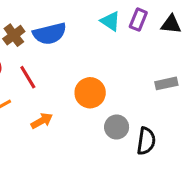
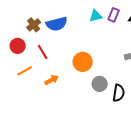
cyan triangle: (110, 21) -> (96, 16), turned -48

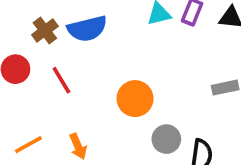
orange line: (25, 71) -> (28, 145), moved
orange arrow: (52, 80) -> (78, 146), moved, turned 96

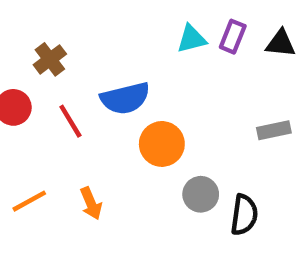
blue semicircle: (87, 29) -> (125, 98), moved

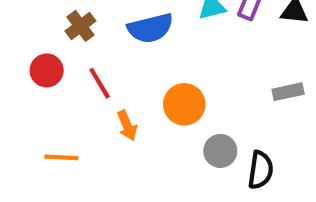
blue semicircle: (125, 98) -> (150, 28), moved
orange line: (29, 201) -> (61, 157), turned 32
orange arrow: (91, 203) -> (127, 126), moved

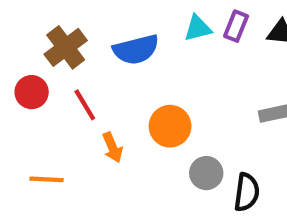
brown cross: (80, 26) -> (66, 47), size x1.4

